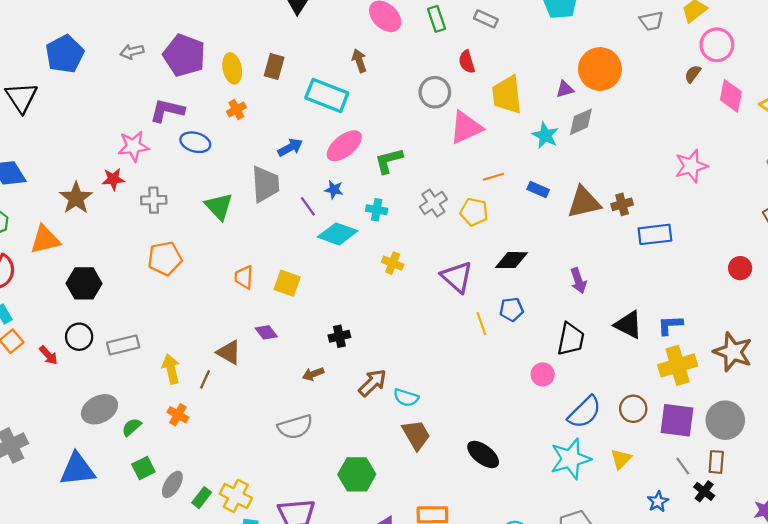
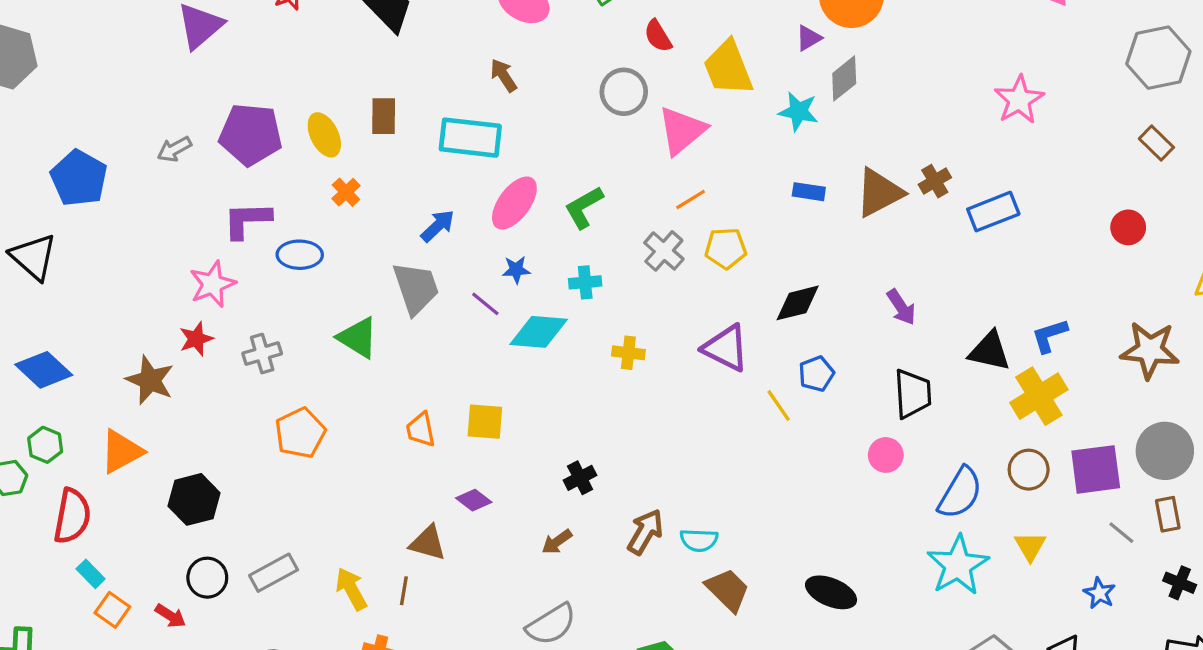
orange line: (493, 177) -> (691, 200), moved
yellow cross: (678, 365) -> (1039, 396), moved
black cross: (704, 491) -> (1180, 583), moved

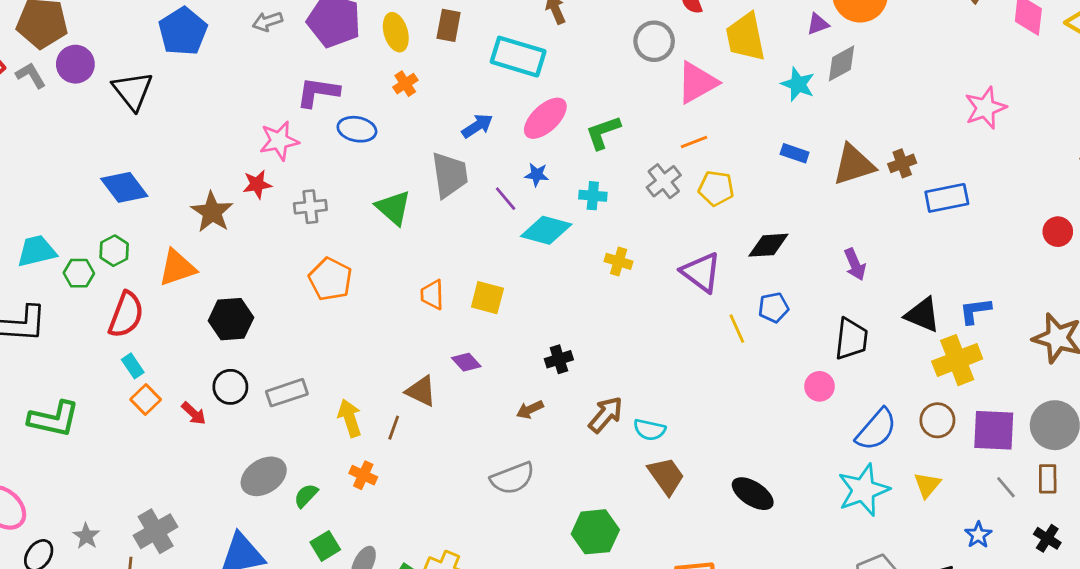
orange pentagon: (300, 433) -> (330, 279), turned -30

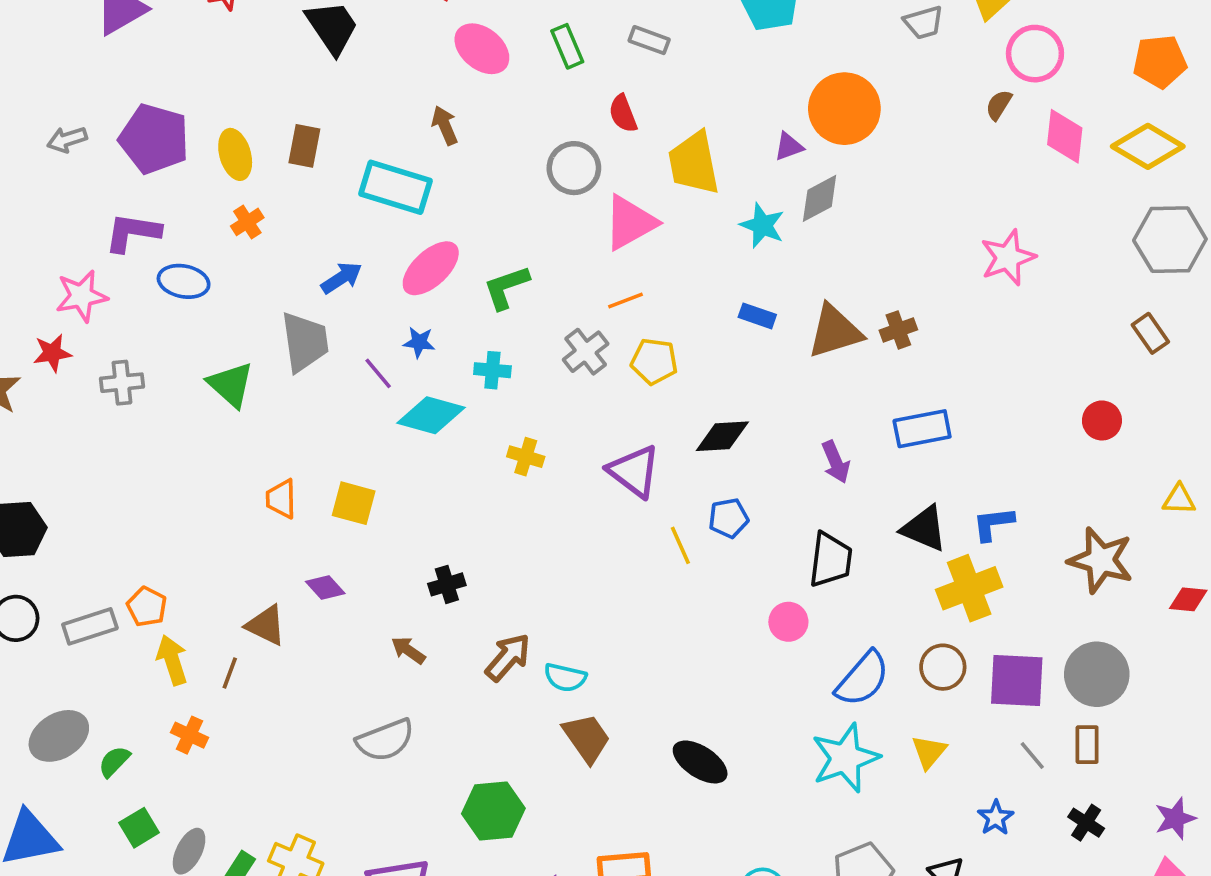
blue rectangle: (947, 198) -> (922, 429), moved
orange pentagon: (330, 279) -> (147, 607), moved, size x0.7
brown arrow: (530, 410) -> (408, 650), turned 60

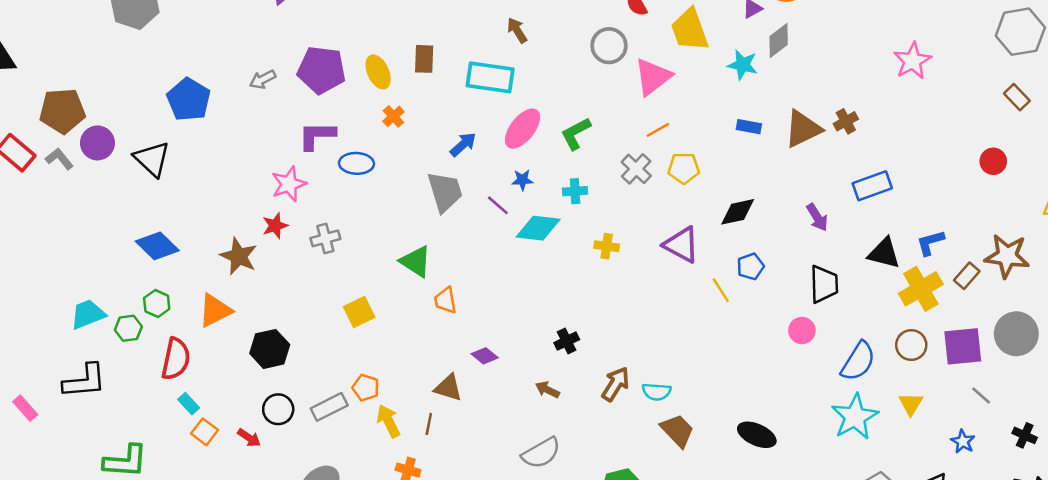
green triangle: (231, 385) -> (416, 261), moved
yellow square: (354, 503) -> (359, 312), moved, turned -32
brown rectangle: (1087, 745) -> (967, 276), moved, turned 50

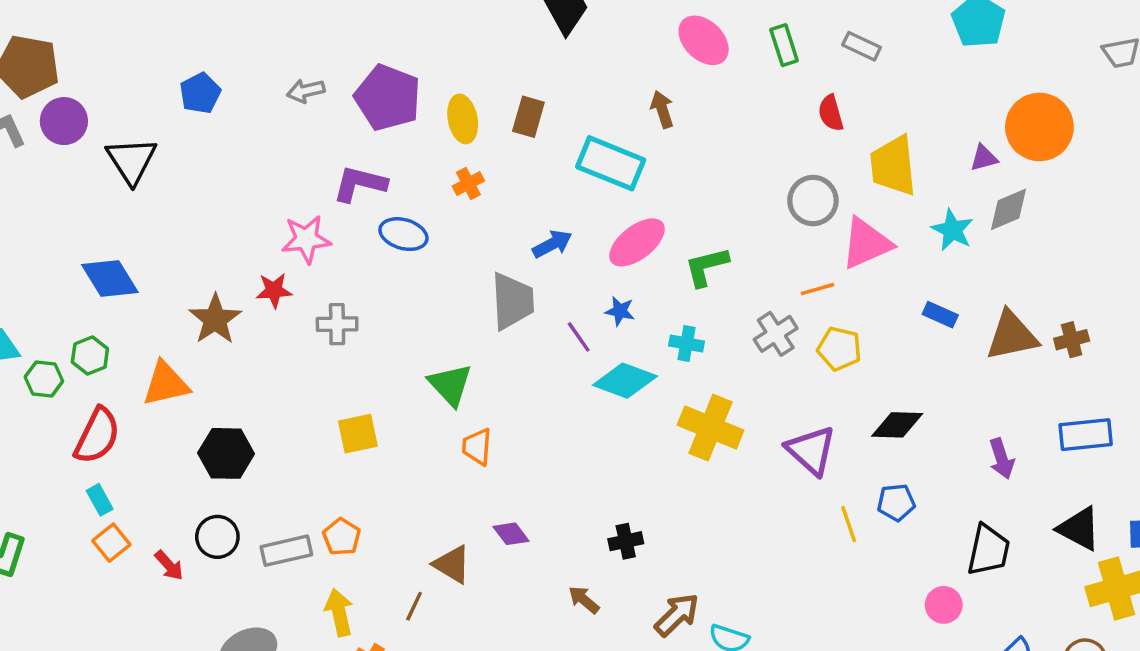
gray circle: (609, 46) -> (813, 201), moved
pink triangle: (653, 77) -> (866, 243), moved
blue pentagon: (189, 100) -> (200, 93), size x0.7
yellow cross: (607, 246) -> (711, 428), size x1.8
yellow arrow: (388, 421) -> (339, 612), moved

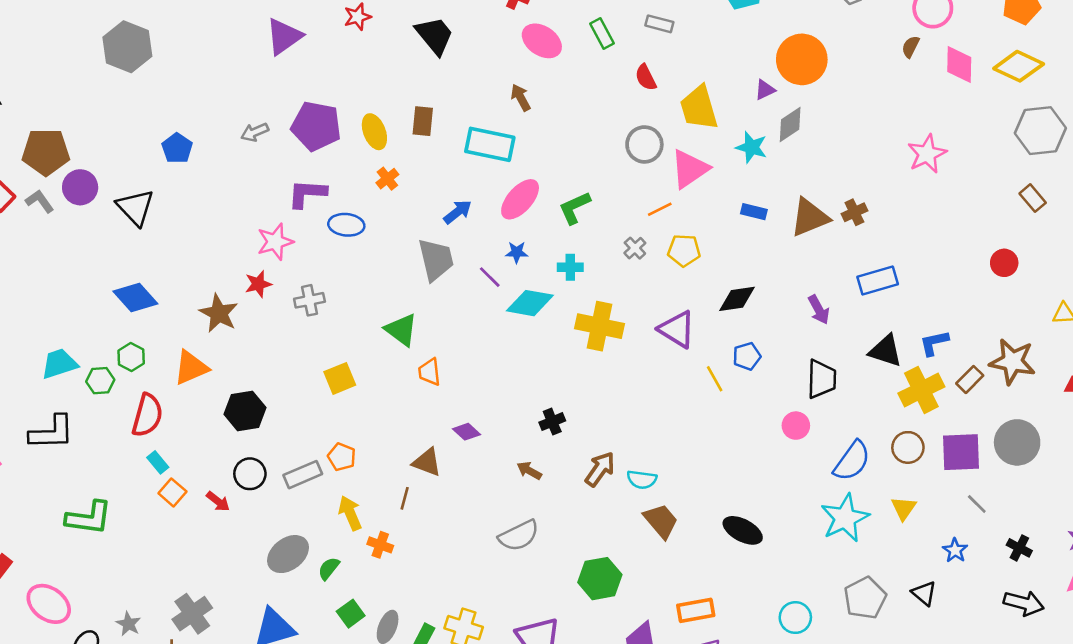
gray cross: (776, 334) -> (635, 248), size x0.7

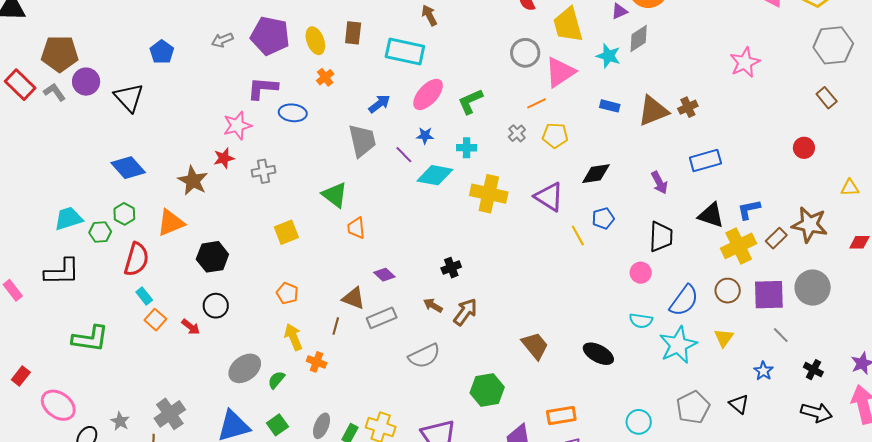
brown arrow: (600, 469) -> (465, 312), moved
gray rectangle: (303, 475) -> (382, 318), moved
cyan semicircle: (642, 480) -> (641, 321), moved
green square: (351, 614) -> (277, 425), moved

